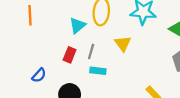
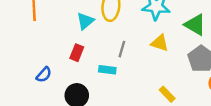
yellow triangle: (123, 44) -> (160, 43), moved, turned -36
gray line: (91, 51) -> (122, 49), moved

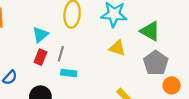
cyan triangle: (85, 21) -> (40, 35), moved
gray line: (122, 49) -> (61, 54), moved

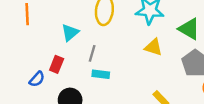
red rectangle: (40, 57) -> (57, 64), moved

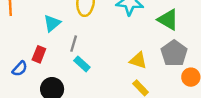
yellow triangle: (153, 47) -> (138, 60), moved
cyan rectangle: (101, 74) -> (82, 64), turned 35

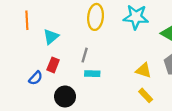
cyan triangle: (52, 23) -> (51, 37), moved
cyan rectangle: (82, 64) -> (92, 74), turned -40

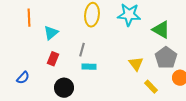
yellow triangle: (143, 70) -> (136, 64), turned 35
blue semicircle: (36, 78) -> (23, 78), moved
yellow rectangle: (146, 95) -> (151, 87), moved

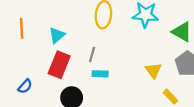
orange line: (29, 18) -> (22, 28), moved
red rectangle: (53, 59) -> (59, 65), size x1.6

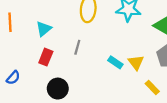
red rectangle: (59, 65) -> (46, 57), size x0.7
cyan rectangle: (100, 74) -> (115, 62), moved, turned 32

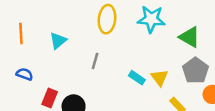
red rectangle: (46, 57) -> (50, 98), moved
blue semicircle: (13, 78) -> (25, 74), moved, turned -112

